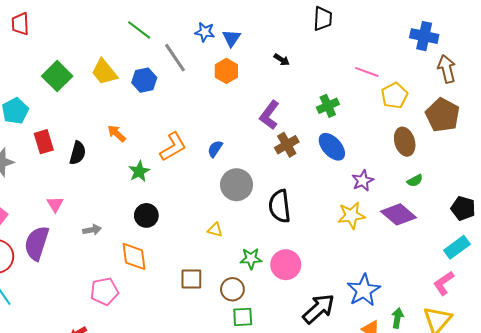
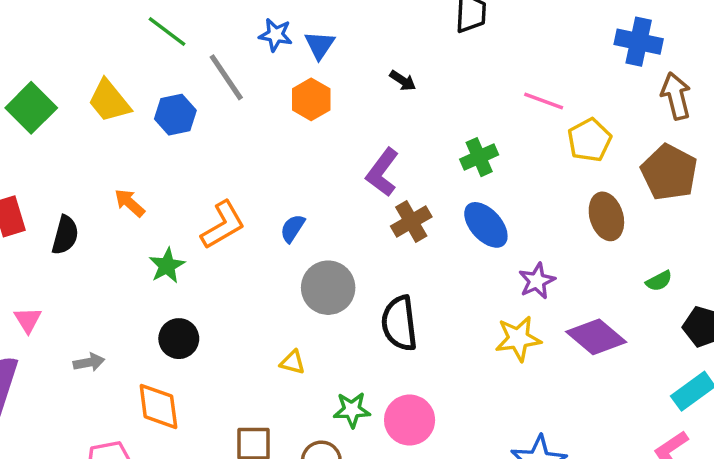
green semicircle: (415, 181) -> (659, 281), moved

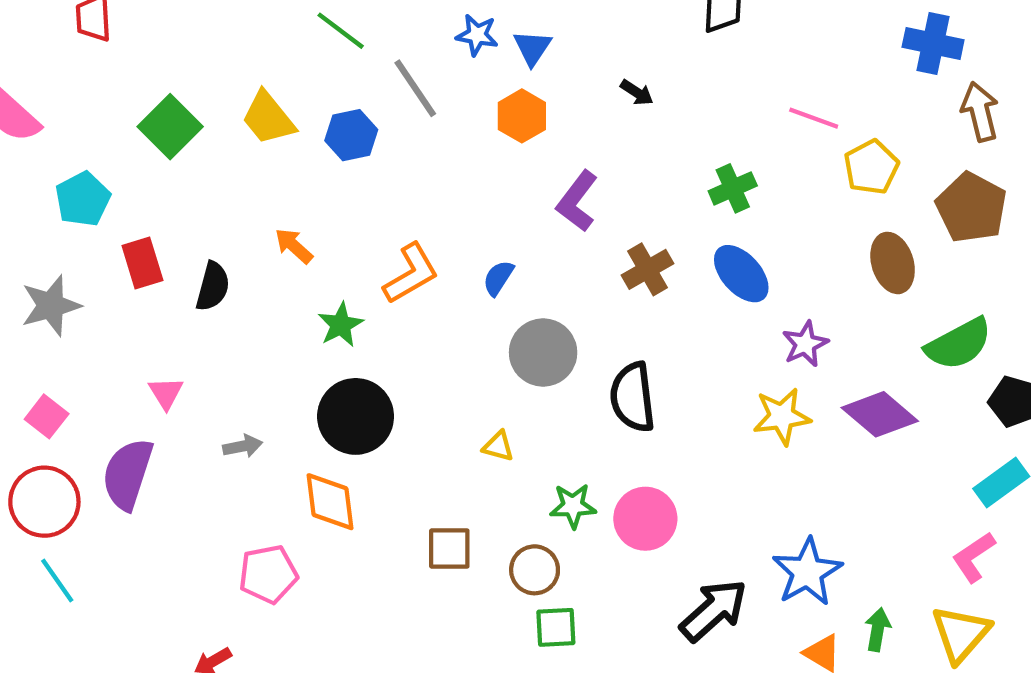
purple L-shape: (382, 172) -> (577, 201), moved
green semicircle: (659, 281) -> (959, 344), size x2.0
black circle: (179, 339) -> (356, 416), size x1.5

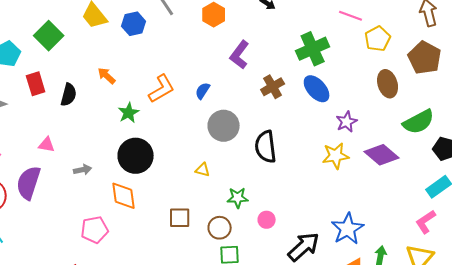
green square: (170, 127) -> (49, 36), moved
green cross: (733, 188) -> (313, 49), size x1.5
pink triangle: (166, 393) -> (47, 145), turned -48
pink circle: (645, 519) -> (267, 220), moved, size x0.6

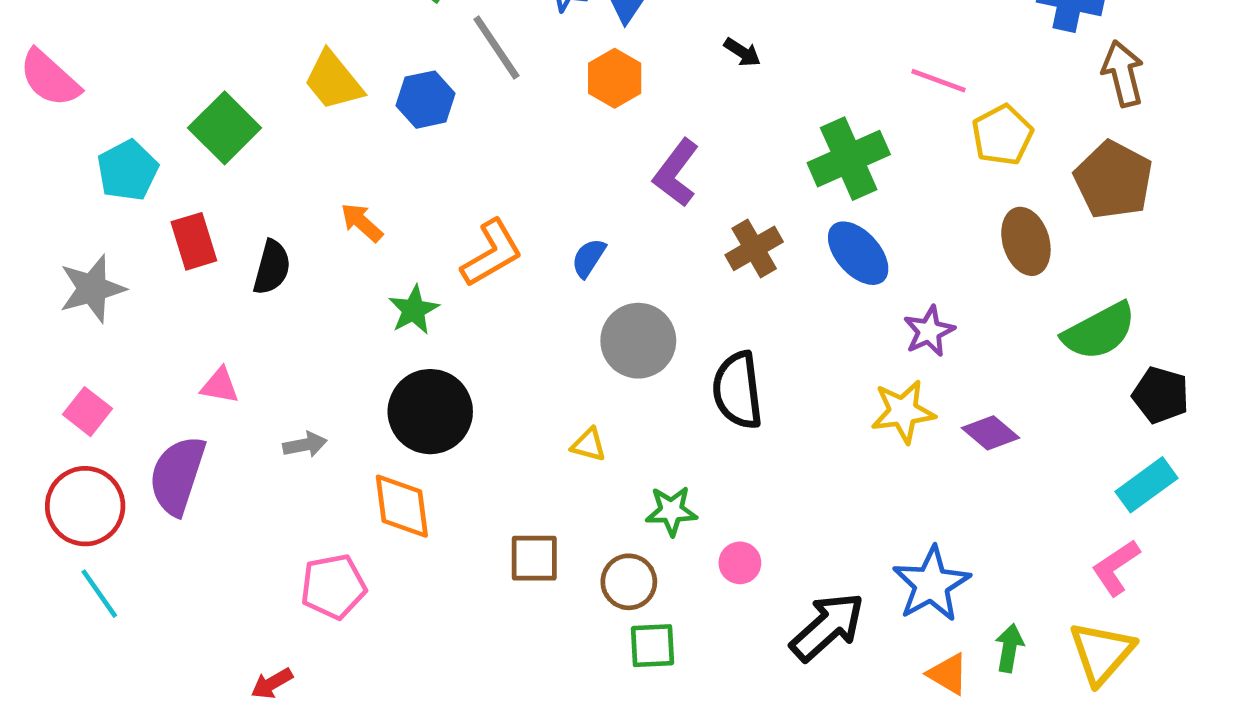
purple diamond: (382, 155) -> (991, 433), moved, size x0.7

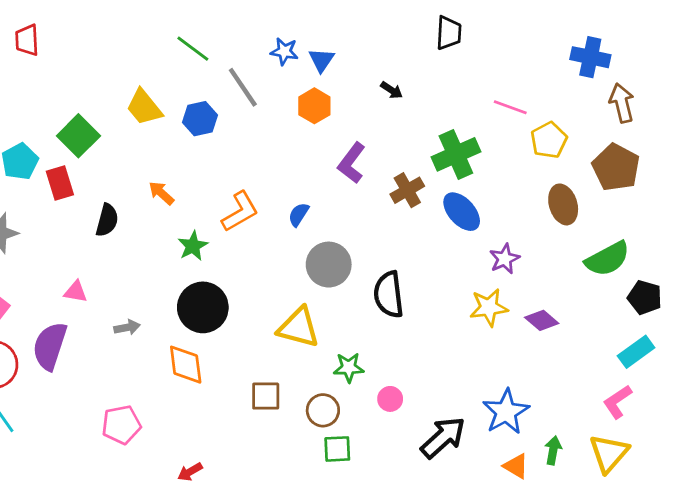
red rectangle: (194, 241) -> (60, 183), moved
brown cross: (754, 248) -> (407, 190), moved
yellow triangle: (589, 445) -> (299, 327), size x2.0
pink pentagon: (333, 587) -> (121, 425), moved
red arrow: (272, 683) -> (190, 472), moved

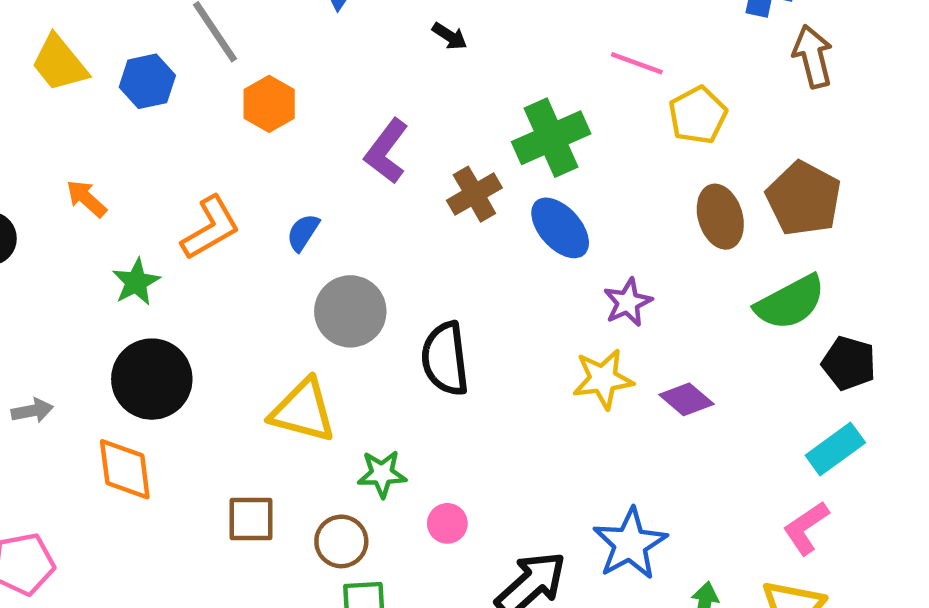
orange hexagon: (314, 106) -> (269, 104), moved
brown pentagon: (616, 167) -> (804, 199), moved

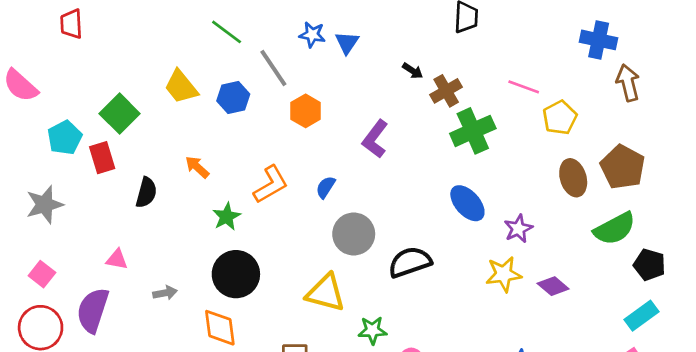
brown cross: (474, 194) -> (446, 91), moved
blue ellipse: (560, 228) -> (467, 203), moved
black semicircle: (445, 359) -> (410, 262), turned 78

